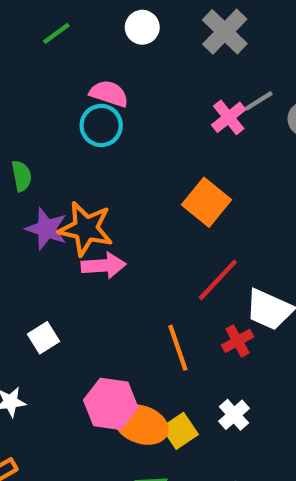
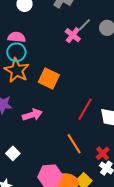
orange square: (207, 202) -> (49, 78), moved
orange star: (86, 229) -> (17, 70), moved, turned 30
red cross: (238, 341) -> (103, 153), moved

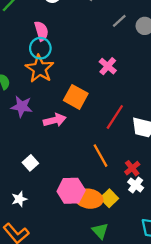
pink cross: (73, 35) -> (108, 66), moved
pink semicircle: (17, 37) -> (41, 31), turned 66
orange square: (49, 78) -> (76, 97), moved

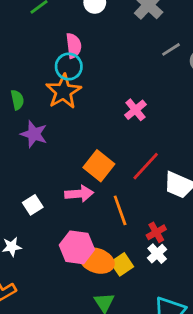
pink cross: (108, 66) -> (135, 110), moved
orange square: (76, 97) -> (99, 166), moved
pink arrow: (55, 120) -> (79, 194), moved

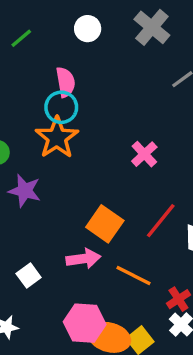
orange line: (120, 210) -> (134, 276), turned -40

